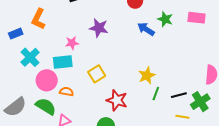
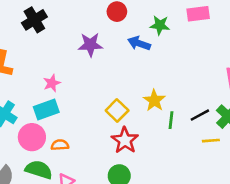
purple star: (99, 28) -> (90, 45), moved
yellow square: (97, 74) -> (117, 110), moved
red star: (117, 100) -> (125, 140), turned 30

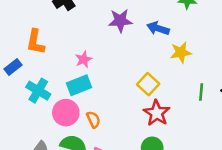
blue arrow: (139, 43) -> (158, 28), moved
yellow star: (154, 100) -> (181, 52), moved, turned 30
orange semicircle: (60, 145) -> (93, 119), turned 70

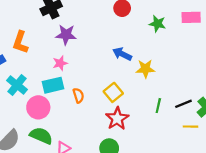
purple star: (120, 21) -> (66, 35), moved
blue arrow: (158, 28) -> (122, 54), moved
orange semicircle: (93, 119) -> (78, 95), moved

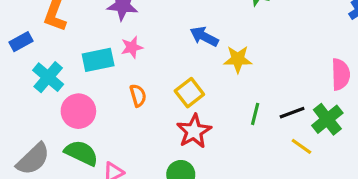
pink star: (60, 63) -> (132, 47), moved
cyan rectangle: (53, 85) -> (98, 60), moved
yellow line: (191, 127) -> (301, 146), turned 32

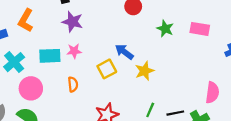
yellow star: (238, 59) -> (145, 71), turned -30
yellow square: (189, 93) -> (107, 69), moved

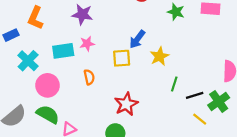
blue arrow: (124, 52) -> (137, 39), turned -84
yellow square: (107, 69) -> (122, 58), turned 30
green line: (150, 110) -> (174, 84), moved

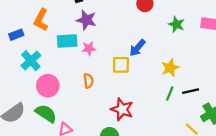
cyan rectangle: (63, 51) -> (67, 41), moved
yellow star: (159, 56) -> (170, 68), moved
black line: (195, 95) -> (191, 91), moved
red star: (126, 104) -> (122, 109), turned -30

